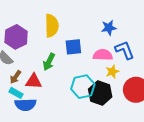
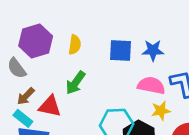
yellow semicircle: (52, 26) -> (75, 45), moved, size x0.6
blue star: (109, 28) -> (153, 50), moved
blue square: (73, 47) -> (120, 50), moved

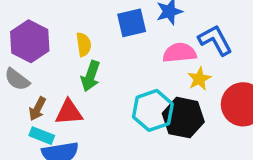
yellow semicircle: (75, 45) -> (84, 44), moved

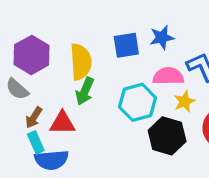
yellow semicircle: (84, 44) -> (81, 62), size x1.6
cyan hexagon: (153, 110) -> (137, 102), moved
cyan rectangle: (42, 136) -> (36, 142), turned 40

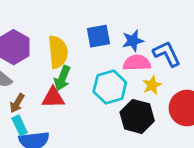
blue star: (162, 38) -> (133, 41), moved
red triangle: (62, 123) -> (53, 98), moved

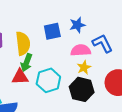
blue star: (133, 41) -> (77, 25), moved
yellow star: (152, 85) -> (84, 67), moved
cyan hexagon: (110, 87) -> (48, 80), moved

